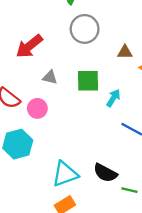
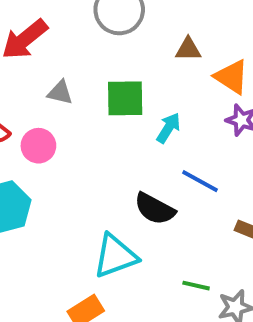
black semicircle: (105, 173) -> (155, 209), moved
cyan triangle: (65, 174) -> (115, 256), moved

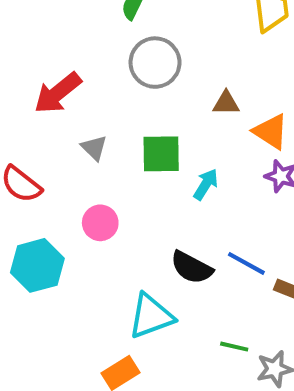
gray triangle: (60, 93) -> (94, 148), turned 32
pink circle: (38, 146) -> (100, 223), moved
blue line: (200, 181) -> (246, 263), moved

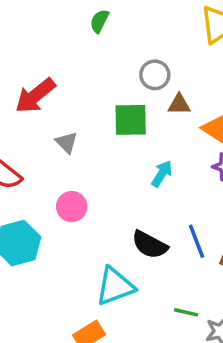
gray circle: (155, 63) -> (155, 75), moved, size x0.7
green square: (161, 154) -> (131, 120), moved
blue line: (246, 263) -> (196, 241), turned 40

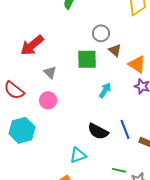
brown triangle: (179, 104) -> (115, 50), turned 40
pink circle: (72, 207) -> (48, 100), moved
cyan triangle: (115, 286) -> (78, 155), size x0.7

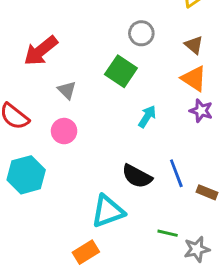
brown triangle: (115, 50) -> (194, 45), moved
green square: (87, 59) -> (121, 71), turned 35
cyan triangle: (78, 155) -> (108, 211), size x1.4

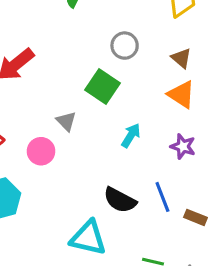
gray triangle: (67, 90) -> (66, 121), moved
purple star: (201, 111) -> (183, 146), moved
cyan triangle: (108, 211) -> (88, 238), turned 33

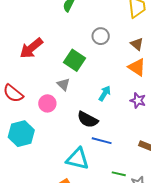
green square: (103, 87) -> (75, 60), moved
blue line: (162, 197) -> (102, 141), moved, turned -54
black semicircle: (120, 200) -> (88, 120), moved

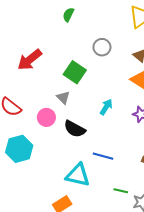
black semicircle: (88, 120) -> (75, 129), moved

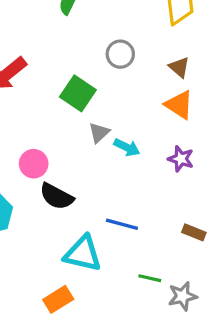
gray triangle: (63, 97) -> (99, 133), moved, turned 32
cyan arrow: (106, 107) -> (127, 147), turned 84
black semicircle: (75, 129) -> (57, 196), moved

